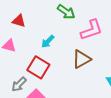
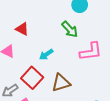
brown triangle: (81, 59) -> (61, 83), moved

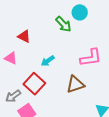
green arrow: (70, 29) -> (63, 24), moved
brown triangle: (61, 83) -> (75, 84), moved

